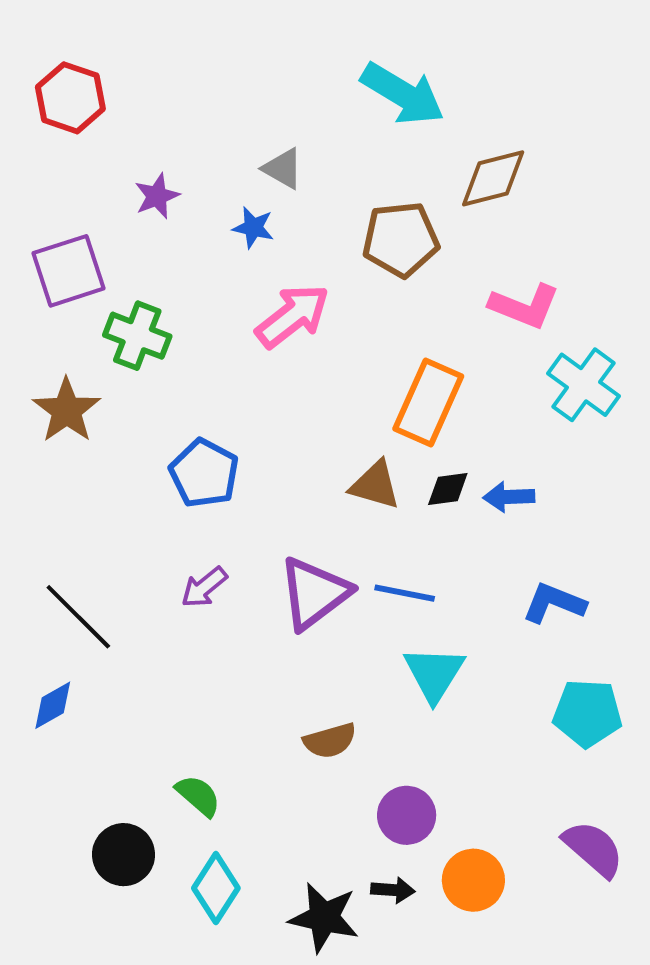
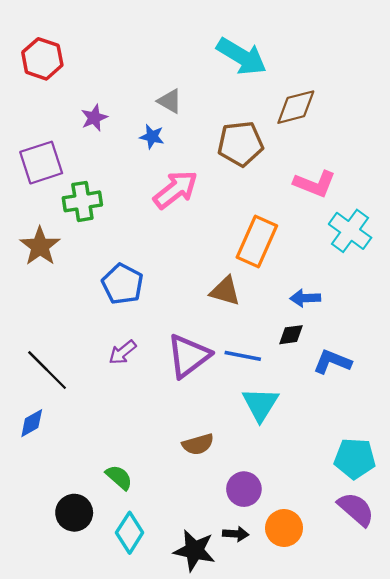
green cross: (137, 336) -> (82, 201), turned -30
black diamond: (448, 489) -> (291, 335), moved
cyan pentagon: (587, 713) -> (355, 458), moved

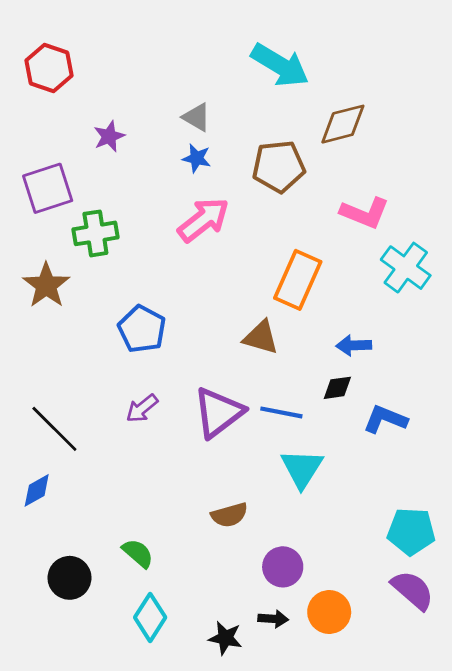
blue star: (152, 137) -> (197, 158), moved
black circle: (74, 513) -> (70, 578), moved
black star: (194, 550) -> (225, 638), size x0.7

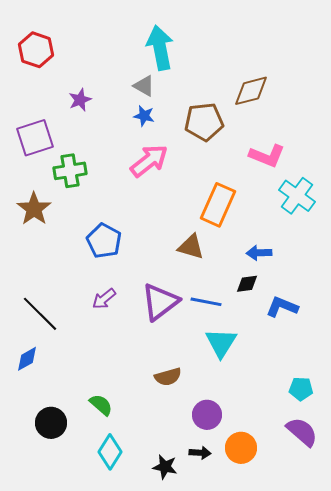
cyan arrow: (280, 65) -> (160, 48), moved, turned -132
cyan pentagon: (411, 531) -> (301, 389), size x0.7

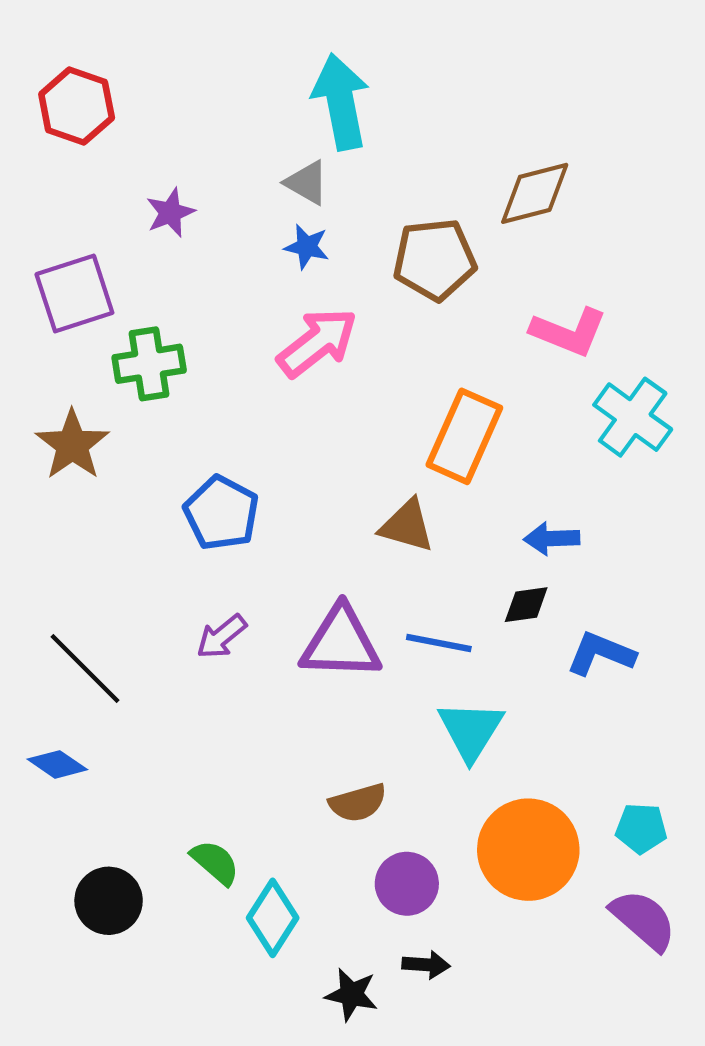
purple triangle: (160, 302) -> (341, 643), turned 39
blue diamond: (27, 359) -> (57, 764), turned 64
purple circle: (207, 415) -> (407, 884), moved
orange circle: (241, 448) -> (528, 850), moved, size x1.5
cyan diamond: (110, 452) -> (273, 918), moved

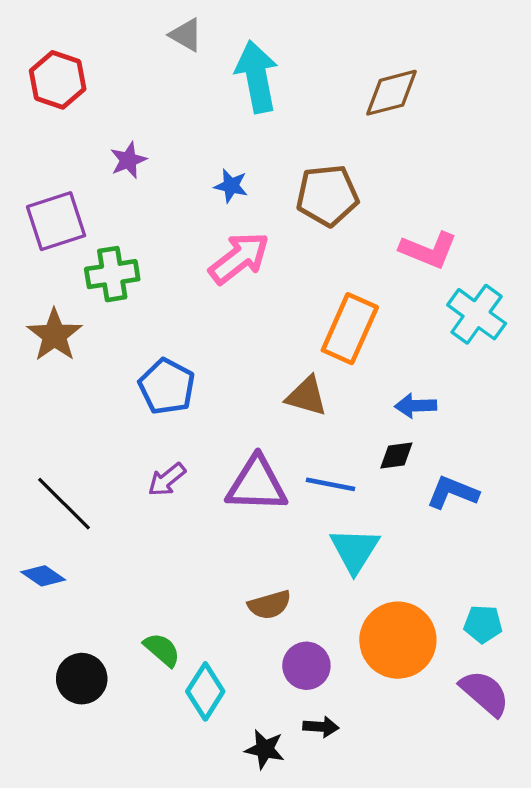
gray triangle: (307, 183) -> (186, 35), moved
brown diamond: (535, 193) -> (392, 93), moved

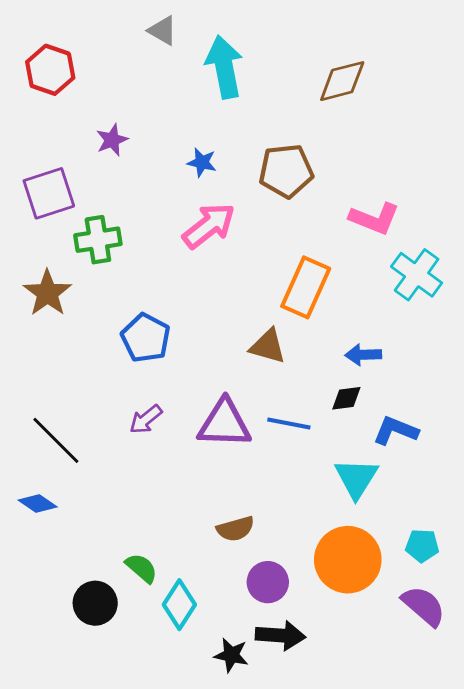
cyan triangle: (355, 550) -> (356, 478), moved
black circle: (82, 679) -> (95, 603), moved
black arrow: (321, 727) -> (280, 635), size x1.6

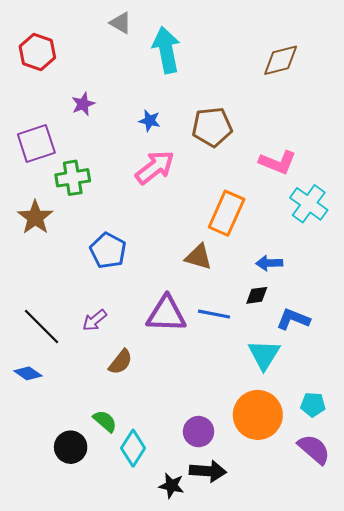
brown diamond: (342, 81) -> (281, 60), moved
purple arrow: (146, 419) -> (95, 320), moved
brown semicircle: (236, 529) -> (121, 362), moved, turned -36

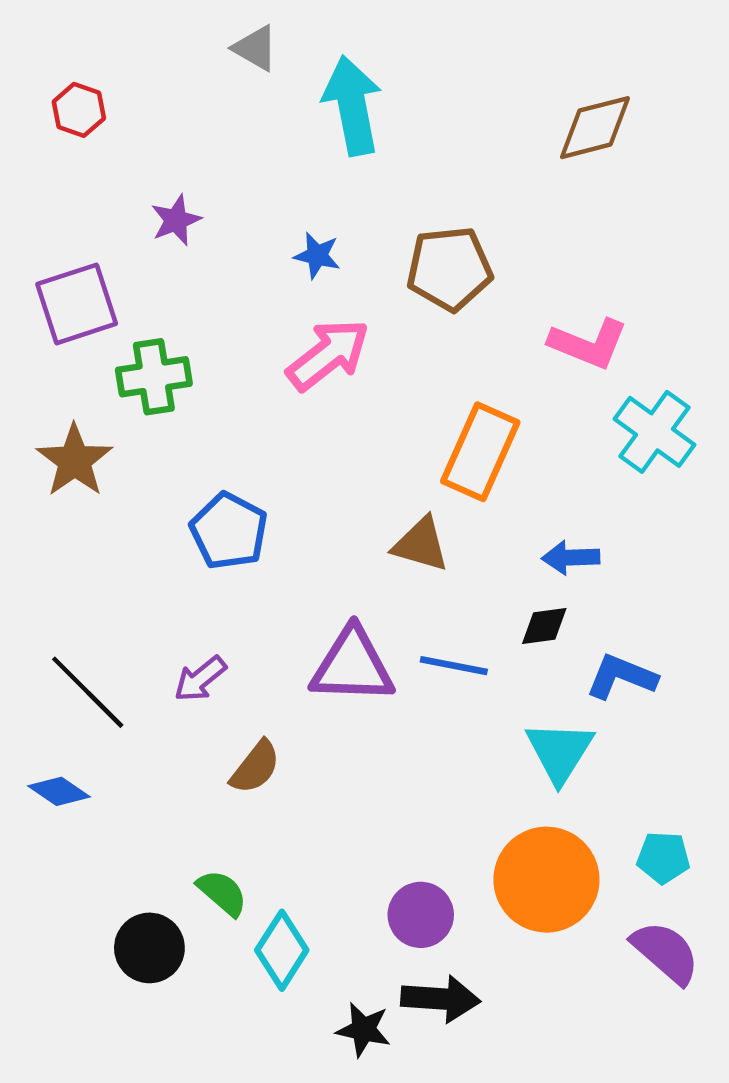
red hexagon: (37, 52) -> (79, 110), size x0.7

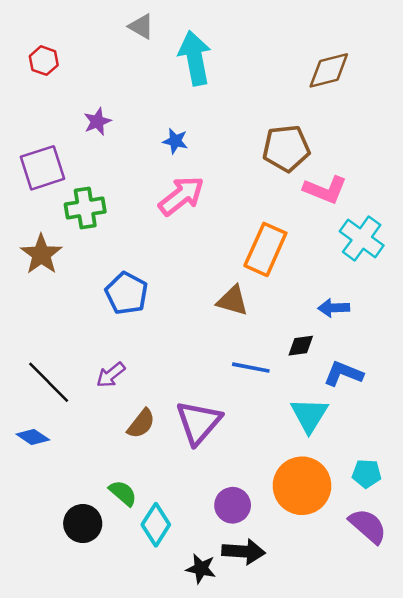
brown pentagon: (449, 269) -> (286, 148), moved
blue arrow: (571, 558) -> (334, 308), moved
purple triangle: (352, 666) -> (198, 422), moved, turned -51

